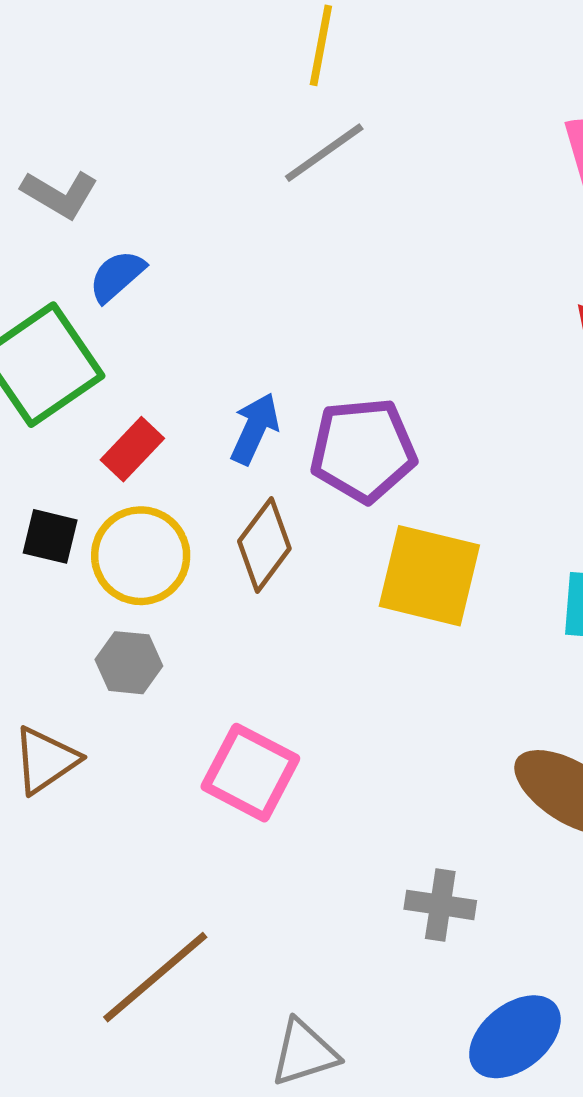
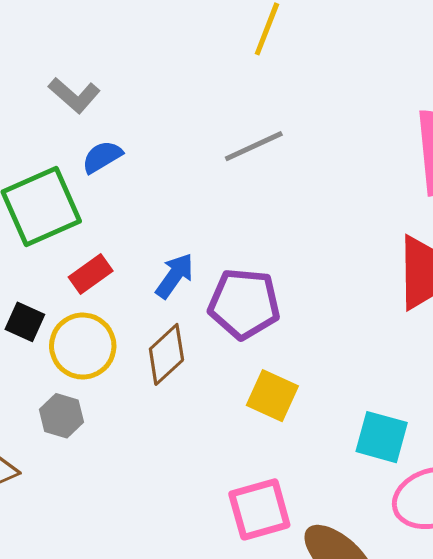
gray line: (324, 153) -> (254, 146), moved
yellow square: (429, 576) -> (272, 396), size x0.7
pink square: (250, 773) -> (259, 509), moved, turned 36

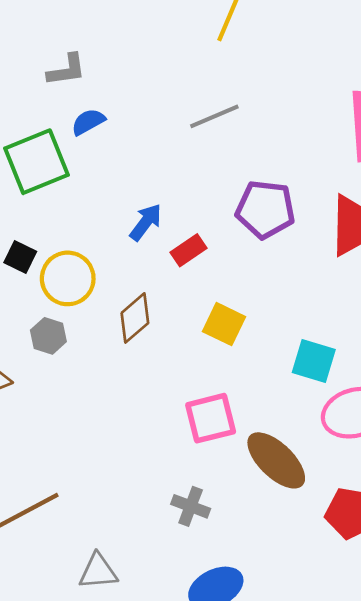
gray L-shape: (74, 95) -> (67, 70), turned -51
red rectangle: (91, 274) -> (188, 250), moved
purple pentagon: (244, 304) -> (265, 209), moved
brown diamond: (166, 354) -> (135, 318), moved

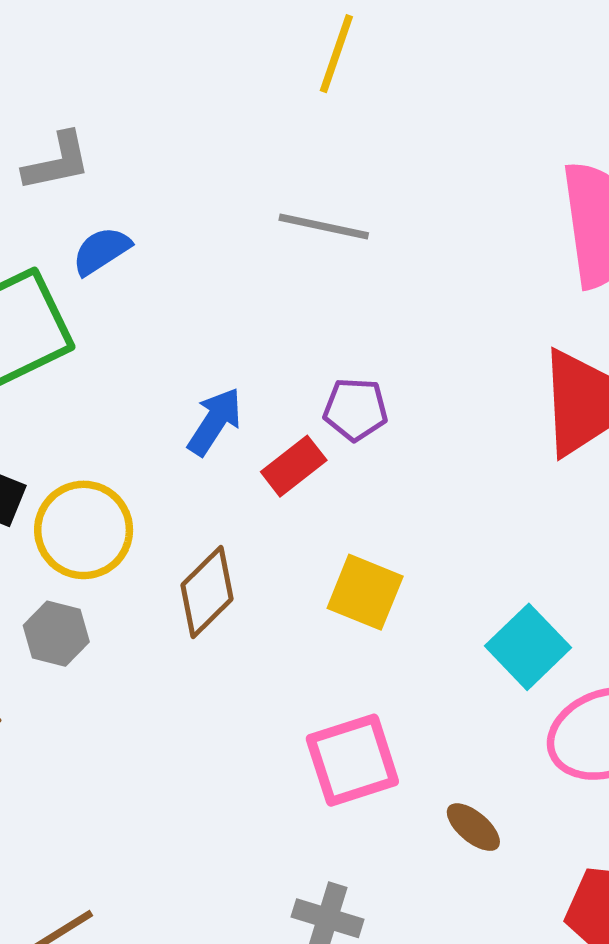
gray line: (214, 116) -> (324, 227), turned 39
purple pentagon: (265, 209) -> (356, 409), moved, size x0.6
cyan square: (314, 361) -> (528, 647), turned 33
brown ellipse: (276, 460) -> (473, 827), size x0.5

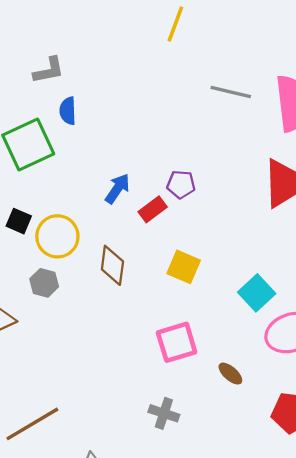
gray line: (324, 227) -> (231, 92), moved
blue semicircle: (101, 251) -> (68, 111), turned -60
brown diamond: (207, 592) -> (112, 265), turned -39

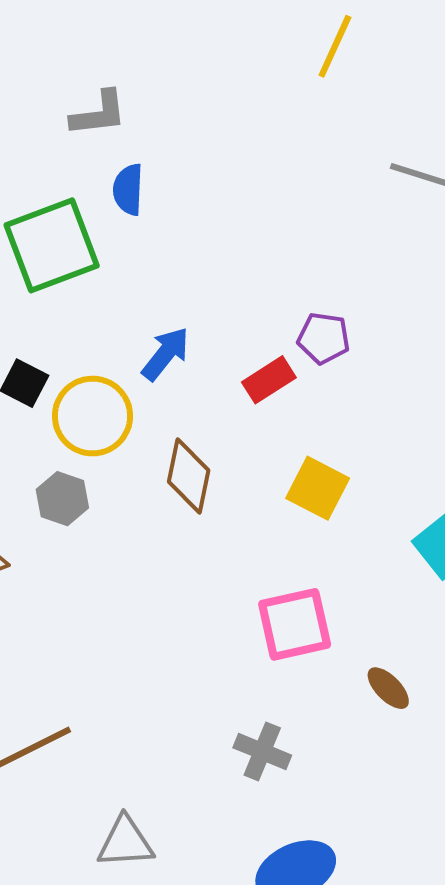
blue arrow: (117, 189) -> (166, 354), moved

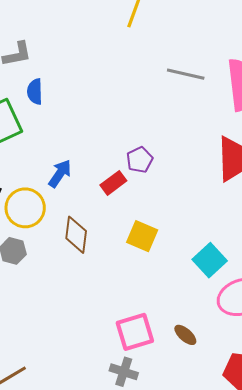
purple pentagon: (324, 338) -> (140, 160), turned -30
pink square: (295, 624) -> (135, 332), moved

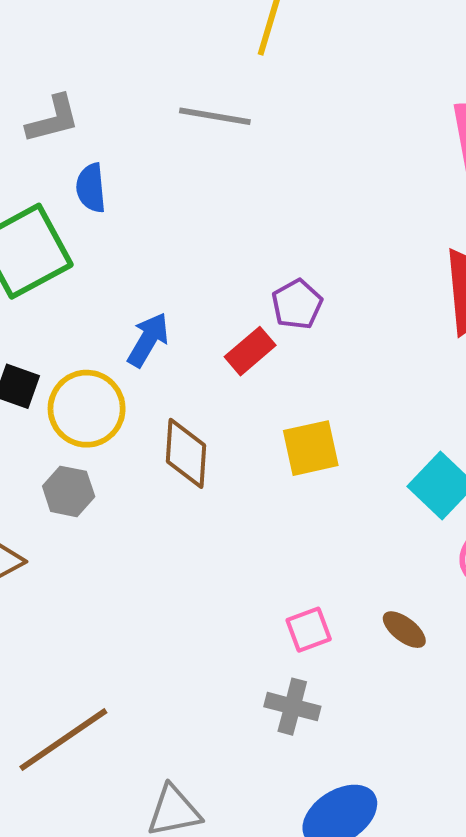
gray line: (186, 74) -> (215, 116), moved
yellow square: (142, 236) -> (311, 448), turned -32
pink square: (135, 332) -> (309, 630), size x0.6

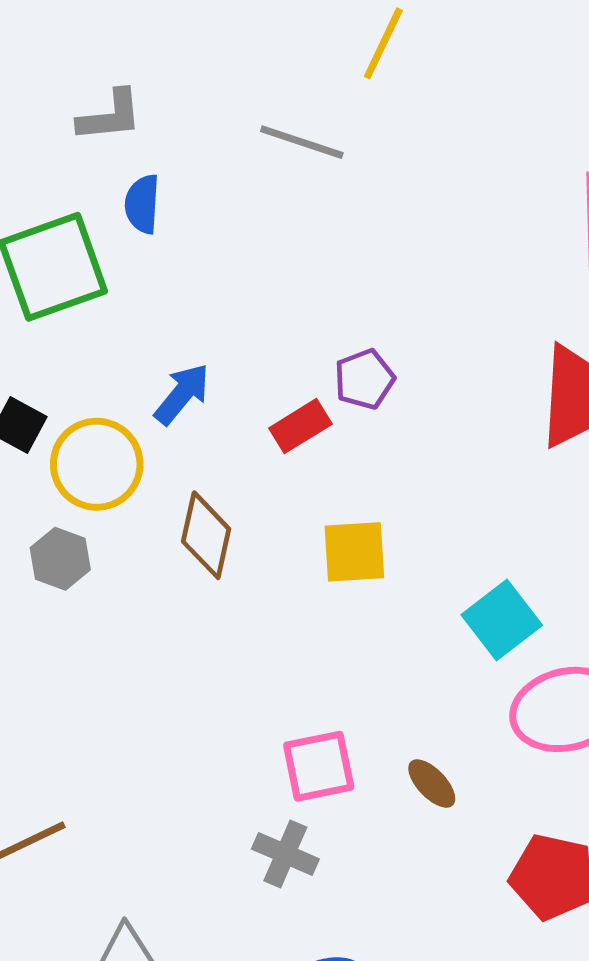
pink square: (309, 630) -> (319, 766), size x1.4

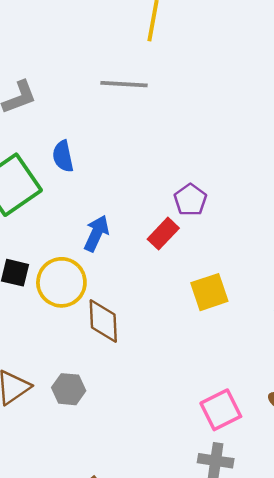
blue semicircle: (142, 204) -> (63, 156), moved
brown diamond: (206, 535) -> (103, 321), moved
gray hexagon: (60, 559) -> (69, 389), moved

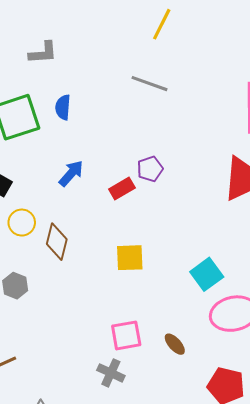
gray line: (124, 84) -> (150, 84), moved
yellow circle: (61, 282) -> (22, 223), moved, size x0.7
yellow square: (209, 292) -> (130, 258), moved

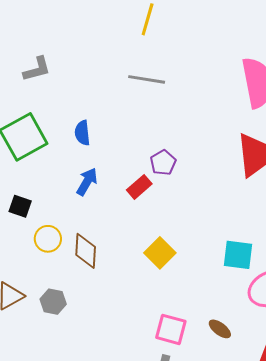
blue semicircle: (63, 107) -> (82, 133), moved
yellow square: (130, 258) -> (160, 253), turned -32
cyan square: (207, 274) -> (238, 255), turned -36
pink square: (126, 335) -> (171, 329), turned 36

